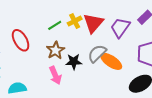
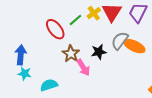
red ellipse: (21, 40) -> (55, 29), moved
brown star: (56, 50) -> (71, 54), moved

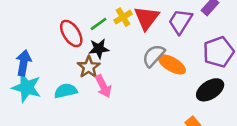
black star: (99, 52) -> (99, 49), moved
cyan star: (25, 74) -> (27, 88), size x1.6
cyan semicircle: (49, 85) -> (66, 91), moved

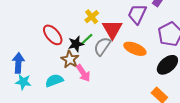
red triangle: (146, 18) -> (112, 29), moved
green line: (98, 24) -> (87, 39), moved
gray semicircle: (154, 56) -> (102, 46), moved
cyan star: (27, 88) -> (23, 82), size x0.7

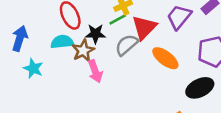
green line: (87, 39) -> (118, 19), moved
cyan semicircle: (54, 80) -> (62, 42), moved
cyan star: (23, 82) -> (33, 68), moved

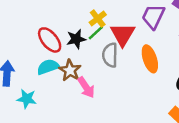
black star: (95, 34) -> (76, 39), moved
gray semicircle: (127, 45) -> (110, 55), turned -35
orange ellipse: (165, 58) -> (150, 59), turned 48

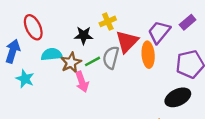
green line: (96, 33) -> (93, 61), moved
red ellipse: (50, 40) -> (33, 27), moved
orange ellipse: (150, 59) -> (148, 55), moved

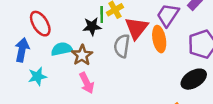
green line: (93, 61) -> (102, 14), moved, turned -56
cyan star: (25, 79) -> (37, 76), turned -30
pink arrow: (82, 82) -> (87, 83), moved

